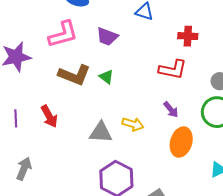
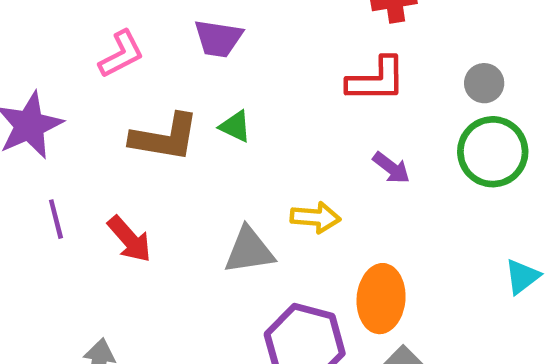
pink L-shape: (63, 34) -> (121, 54), size x0.7
purple line: (16, 118) -> (56, 219), moved
orange ellipse: (181, 142) -> (381, 299), moved

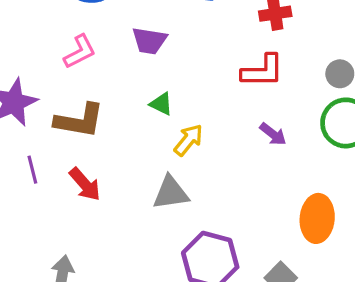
brown L-shape: (165, 137) -> (79, 121), moved
yellow arrow: (315, 217) -> (188, 140), moved, turned -56
orange ellipse: (381, 299) -> (317, 218), moved

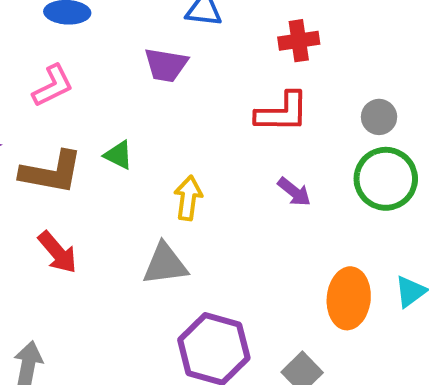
purple trapezoid: (149, 41) -> (166, 65), moved
green triangle: (161, 104) -> (118, 155), moved
yellow arrow: (188, 140) -> (188, 198), turned -32

